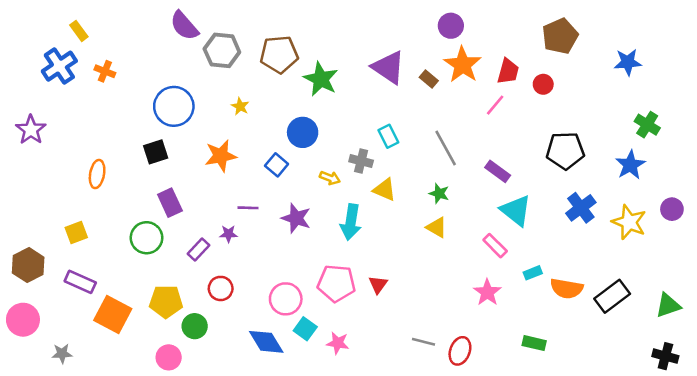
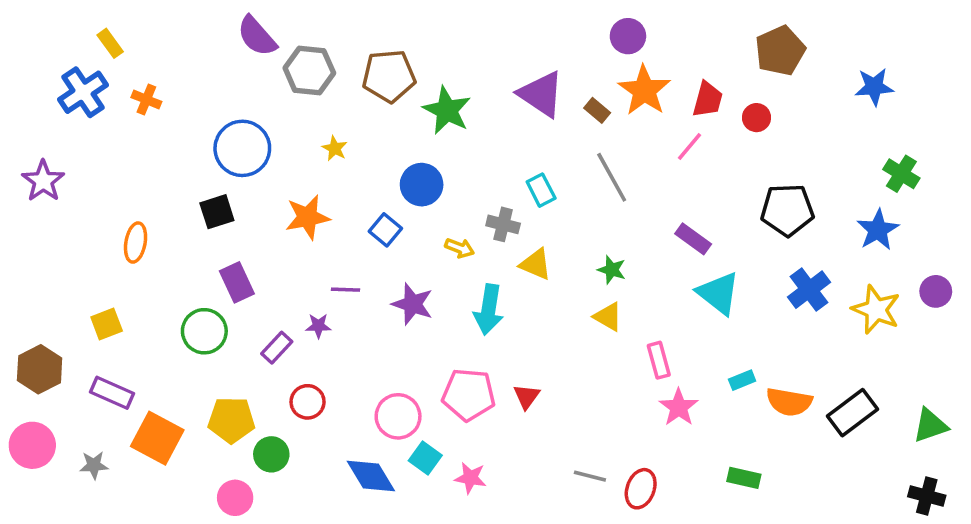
gray line: (446, 148) -> (612, 177), moved
pink rectangle: (495, 246) -> (659, 360), moved, turned 30
gray star: (62, 353) -> (94, 465), moved

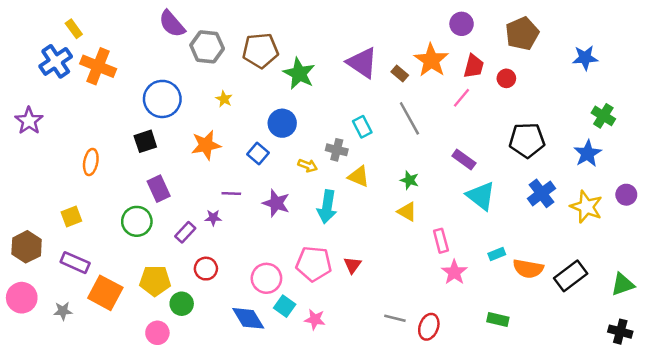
purple circle: (628, 36) -> (462, 24), moved
orange cross: (146, 99) -> (98, 66), size x1.8

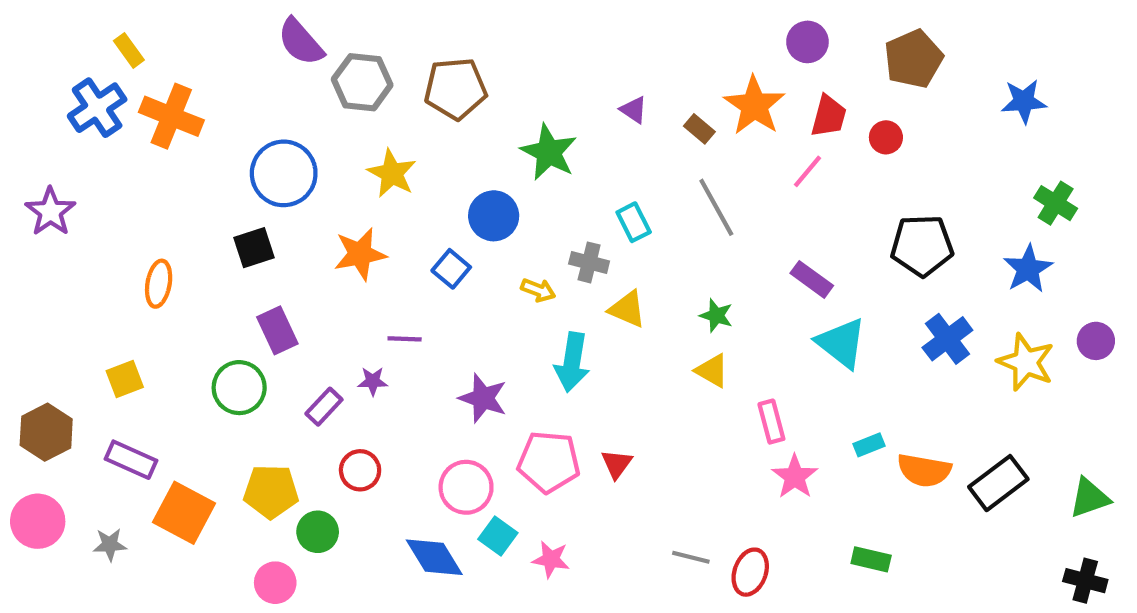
purple triangle: (362, 63) -> (634, 110), size x0.5
green star: (299, 74) -> (549, 152), moved
yellow star: (224, 99) -> (392, 173), size x1.6
purple star: (276, 203) -> (483, 398), moved

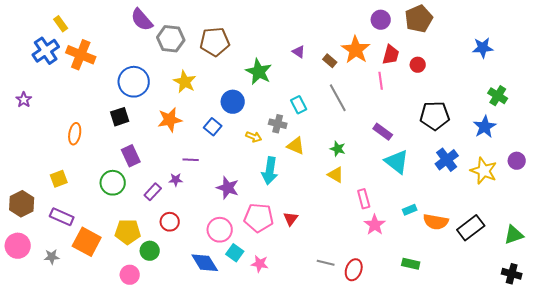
brown pentagon: (914, 59) -> (419, 19), moved
pink line: (807, 171) -> (381, 81), turned -48
purple star: (50, 212) -> (24, 100), size x0.7

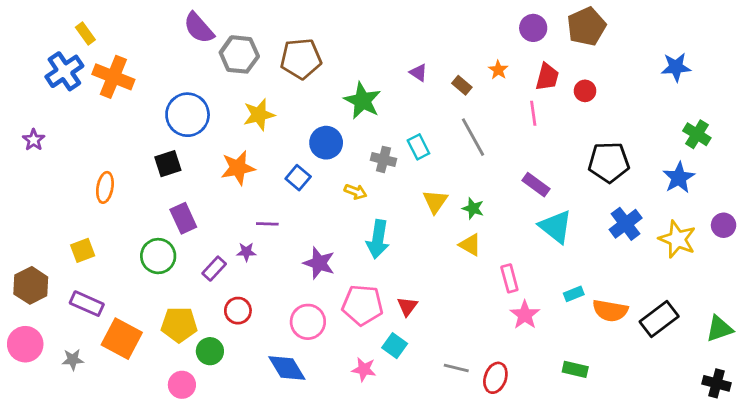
orange star: (356, 50) -> (498, 70), size x0.5
yellow star: (185, 82) -> (259, 115), turned 30
gray cross: (278, 124) -> (383, 159), moved
yellow triangle: (296, 146) -> (435, 201), moved, turned 42
cyan square: (235, 253) -> (395, 346), moved

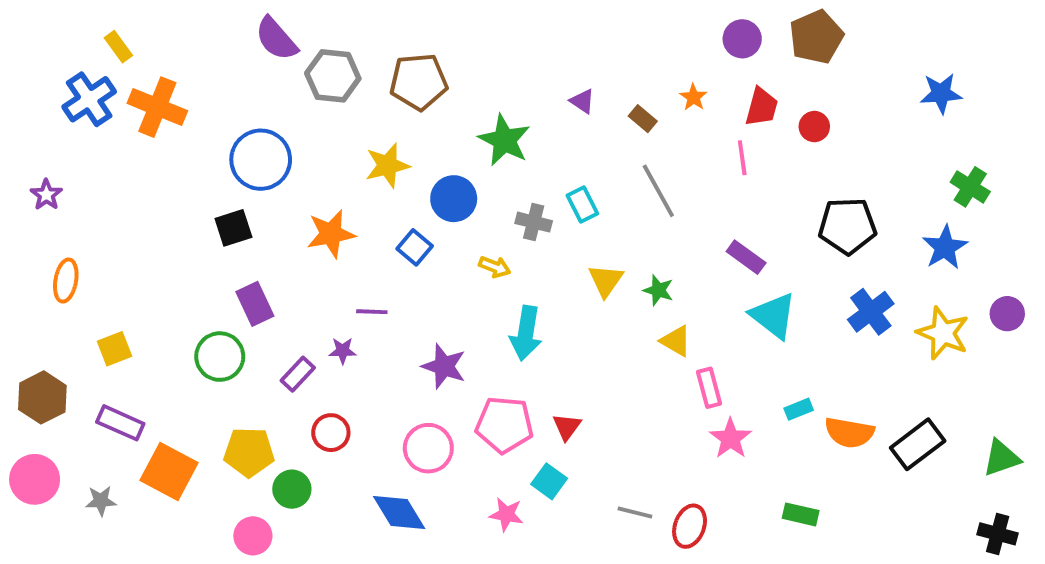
yellow star: (259, 115) -> (387, 166), moved
orange ellipse: (105, 187) -> (66, 281), moved
yellow triangle: (470, 245) -> (676, 341), moved

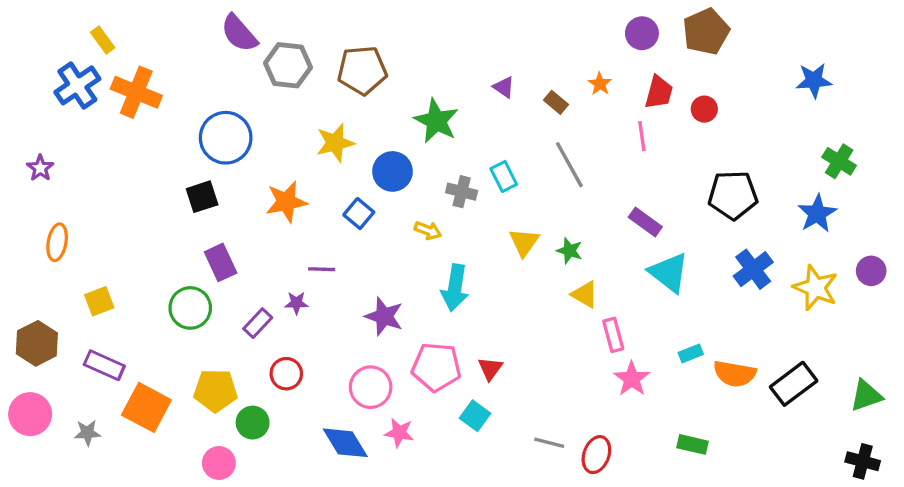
pink star: (506, 514) -> (399, 433), moved

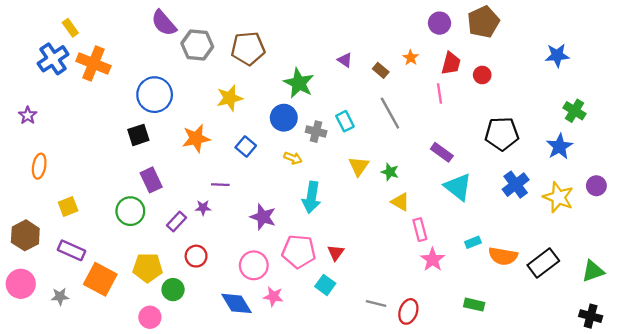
blue circle: (392, 171) -> (284, 118), moved

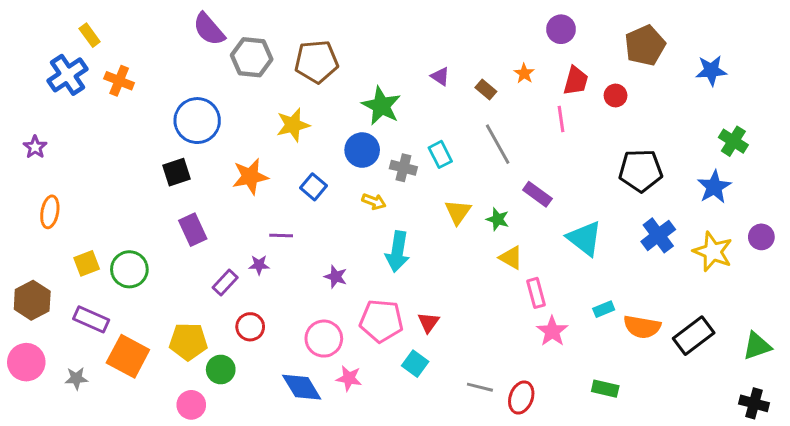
brown pentagon: (483, 22) -> (645, 45), moved
orange cross: (93, 63) -> (119, 81), size x0.7
purple rectangle: (442, 152) -> (537, 194), moved
green circle: (130, 211) -> (129, 269), moved
purple star: (263, 217) -> (336, 277), size x0.7

